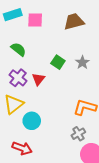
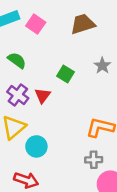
pink square: (35, 20) -> (36, 24), turned 35
gray star: (82, 62) -> (102, 66), moved
gray cross: (78, 134) -> (94, 160), turned 32

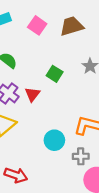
pink square: (36, 24) -> (37, 25), moved
cyan circle: (36, 146) -> (54, 140), moved

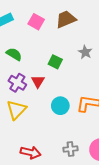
cyan circle: (54, 140) -> (60, 106), moved
gray cross: (81, 156) -> (71, 149), moved

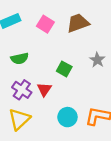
green semicircle: (14, 54) -> (20, 58), turned 133

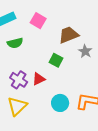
brown trapezoid: (78, 23) -> (69, 35), moved
green semicircle: (20, 58) -> (15, 43), moved
red triangle: (44, 89) -> (39, 79), turned 32

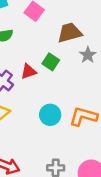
red triangle: (39, 79) -> (29, 71), moved

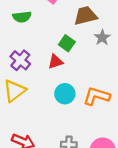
red triangle: (29, 71) -> (56, 62), moved

